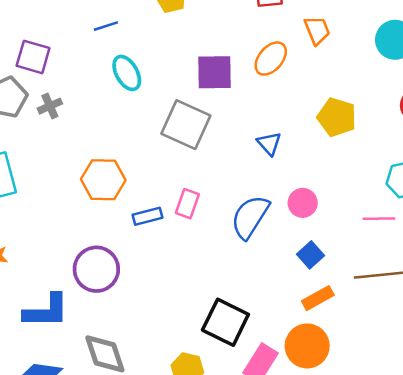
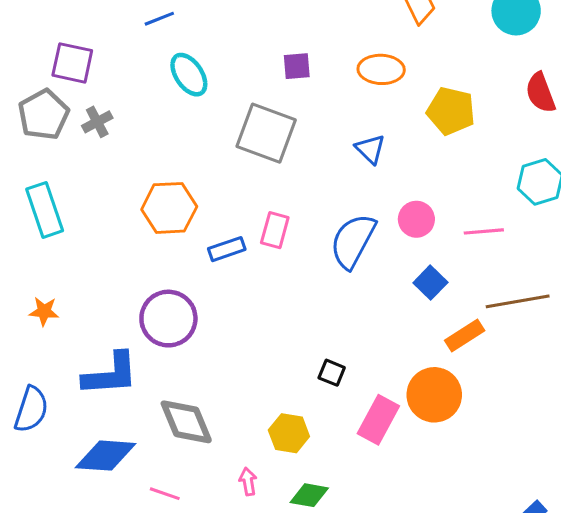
orange ellipse: (271, 59) -> (381, 69), moved, turned 56
purple square: (214, 72) -> (297, 66), size x0.6
pink line: (379, 219) -> (484, 231), moved
orange rectangle: (318, 298) -> (465, 336), moved
black square: (225, 322) -> (332, 373), size x0.5

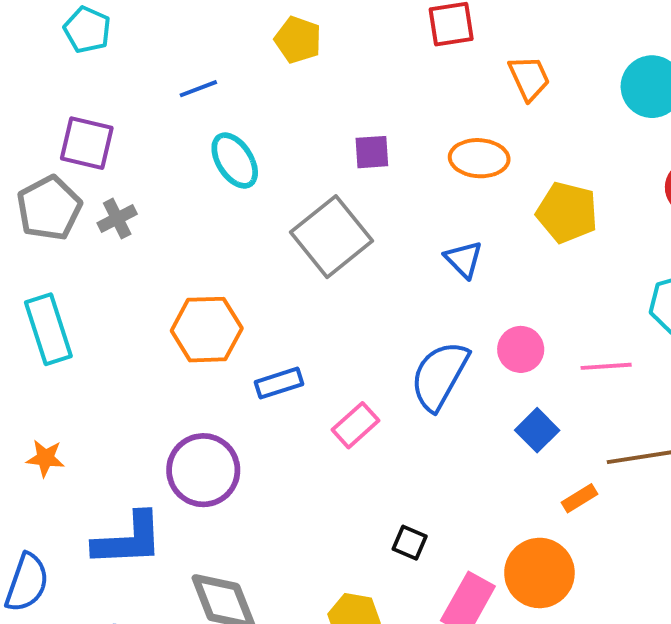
gray square: (266, 133) -> (331, 237), turned 30
pink rectangle: (275, 230) -> (356, 425), moved, turned 32
orange rectangle: (465, 336) -> (579, 498), size x0.7

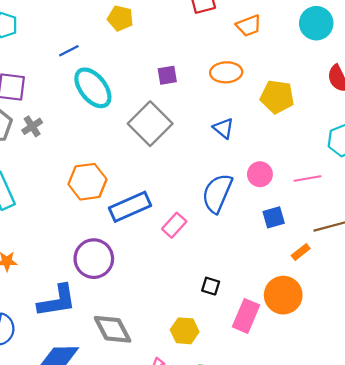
orange trapezoid: (529, 78) -> (249, 26), turned 100
cyan ellipse: (235, 161) -> (93, 88), size x1.4
blue rectangle: (279, 383) -> (130, 207), size x1.6
blue square: (537, 430) -> (274, 217), turned 35

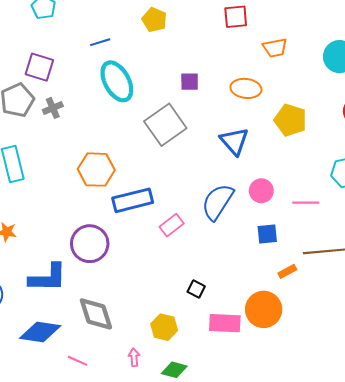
blue triangle: (223, 128) -> (234, 141), size x1.4
pink rectangle: (246, 316) -> (225, 323), turned 60

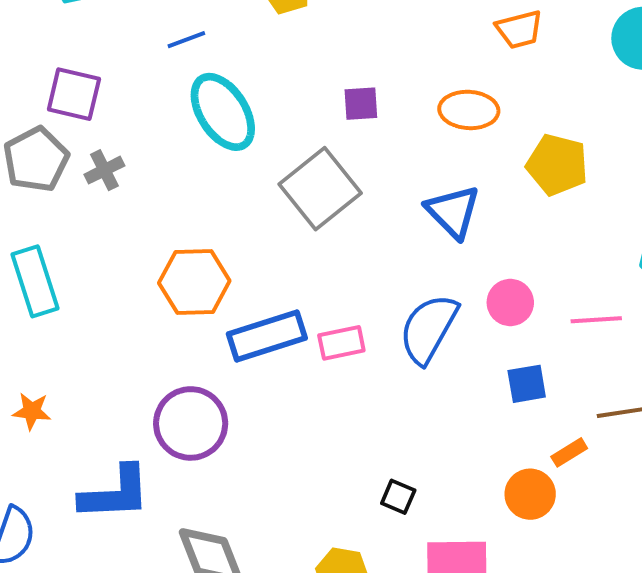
pink rectangle: (172, 225) -> (341, 343), moved, turned 30
orange circle: (264, 309) -> (530, 494), moved, size x0.7

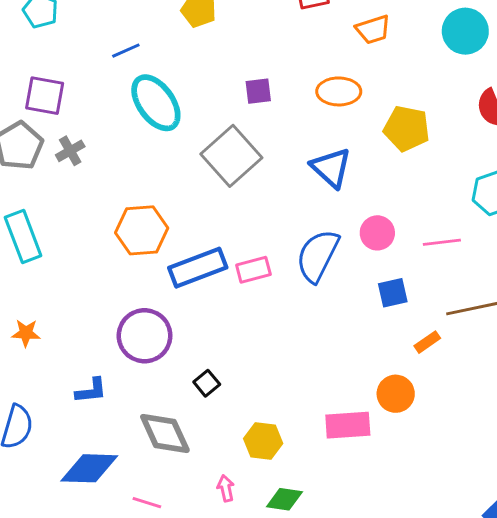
blue L-shape: (115, 493) -> (91, 391), size x0.6
orange circle: (530, 494) -> (396, 394), moved
black square: (398, 497) -> (207, 383), moved, turned 30

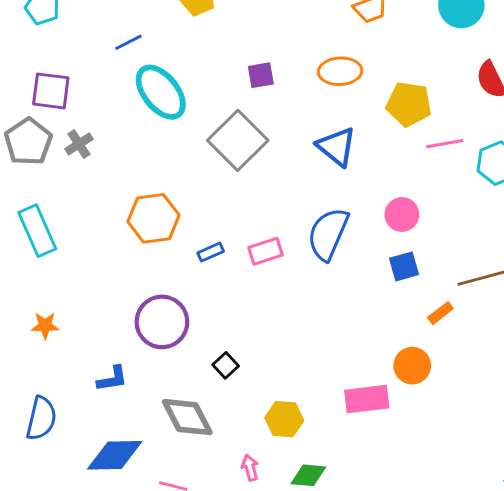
pink circle: (377, 233) -> (402, 214), moved
pink line: (442, 242) -> (445, 144), moved
blue rectangle: (198, 268) -> (211, 252), size x0.5

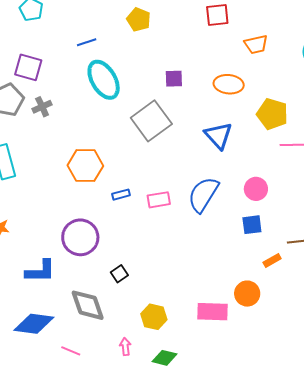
blue L-shape: (112, 379) -> (40, 271), size x1.4

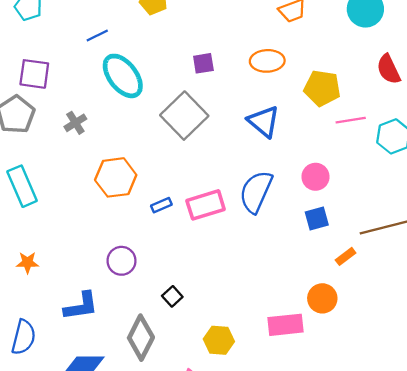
gray cross: (42, 107) -> (75, 123), moved
pink rectangle: (159, 200) -> (206, 205), size x1.4
purple circle: (80, 237) -> (121, 261), size x0.7
gray diamond: (88, 305) -> (141, 338), turned 54

